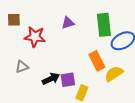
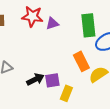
red star: (35, 37) -> (32, 16), moved

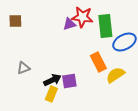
red star: (32, 16) -> (82, 17), moved
yellow rectangle: (66, 93) -> (51, 94), moved

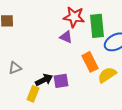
purple triangle: (69, 24) -> (66, 37), moved, turned 40
yellow rectangle: (51, 94) -> (33, 94), moved

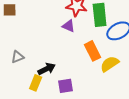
purple square: (61, 81) -> (66, 86), moved

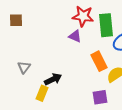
gray triangle: (18, 57) -> (24, 67), turned -32
purple square: (66, 86) -> (100, 97), moved

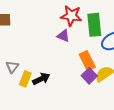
yellow rectangle: (42, 93) -> (25, 79), moved
purple square: (100, 97) -> (89, 76), moved, turned -35

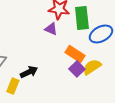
orange rectangle: (87, 61) -> (75, 54), turned -30
yellow rectangle: (25, 79) -> (13, 86), moved

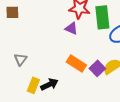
orange rectangle: (75, 54) -> (76, 63), moved
black arrow: (29, 72) -> (49, 84), moved

